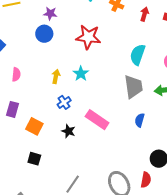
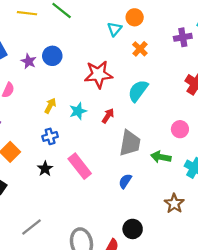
purple star: (50, 14) -> (29, 61), moved
red arrow: (144, 14) -> (108, 116), moved
red star: (88, 37) -> (98, 74), turned -30
cyan semicircle: (138, 55) -> (138, 91), moved

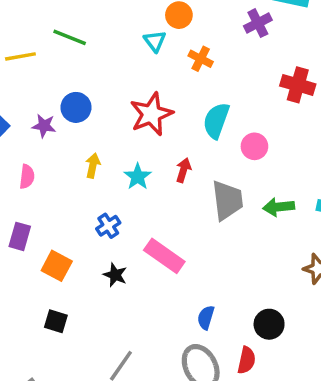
yellow arrow: (50, 106) -> (93, 166), moved
pink circle: (180, 129) -> (254, 146), moved
blue semicircle: (125, 181) -> (206, 317), moved

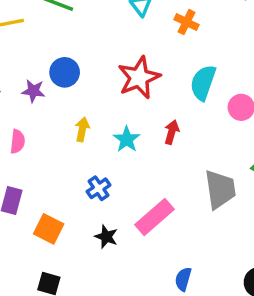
gray trapezoid: (227, 200) -> (220, 189), moved
pink rectangle: (164, 256) -> (154, 217), turned -75
blue semicircle: (206, 317) -> (183, 279), moved

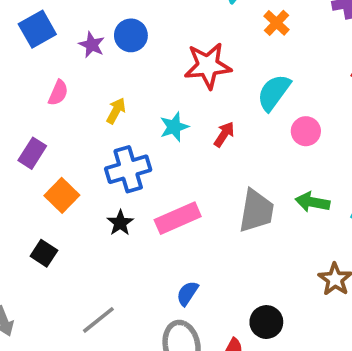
yellow arrow: (82, 129) -> (116, 111), moved
blue cross: (99, 188) -> (128, 169), size x1.6

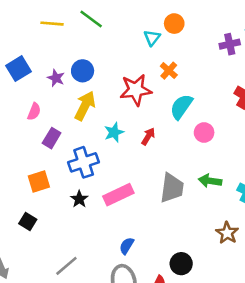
orange cross: (276, 23) -> (169, 71), moved
yellow arrow: (116, 111) -> (85, 106), moved, size x1.6
purple rectangle: (32, 153) -> (52, 138), moved
orange square: (62, 195) -> (39, 182), turned 30

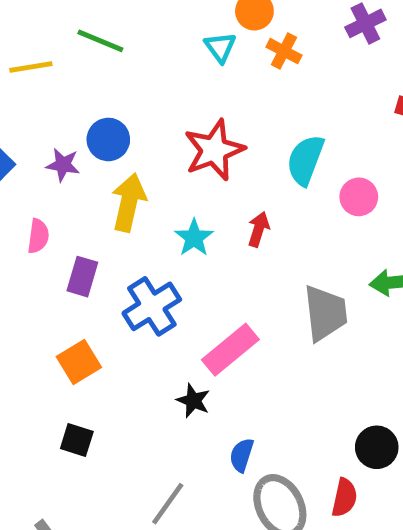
orange cross: (169, 71) -> (284, 51), moved
black star: (79, 199) -> (193, 401), moved
blue semicircle: (127, 246) -> (242, 455), moved

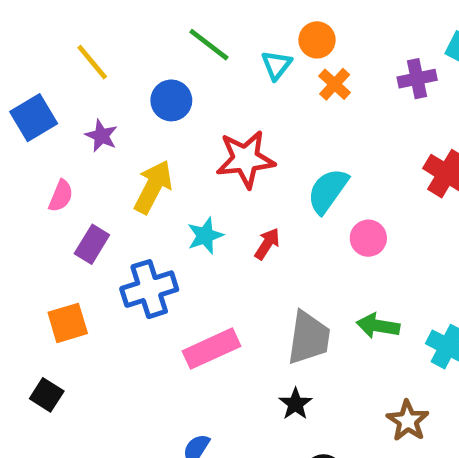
green line: (100, 41) -> (209, 45), moved
yellow line: (31, 67) -> (92, 62), moved, turned 45
blue circle: (108, 139) -> (171, 100), moved
black star: (193, 401) -> (295, 404), moved

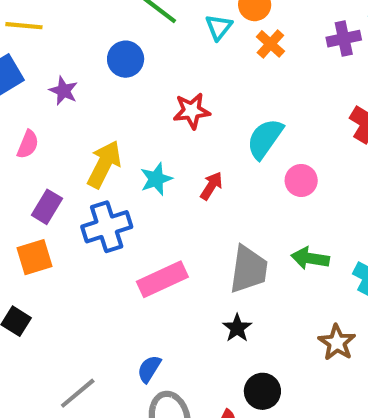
yellow line: (92, 62) -> (24, 26), moved, turned -45
red star: (245, 159) -> (192, 111), size x0.7
yellow arrow: (153, 187) -> (104, 164), moved
purple rectangle: (92, 244) -> (47, 207), moved

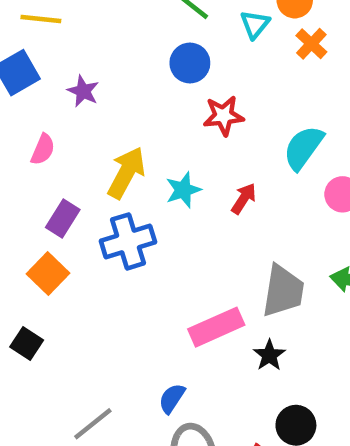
blue circle: (126, 59) -> (190, 63), moved
orange square: (35, 257) -> (48, 273), turned -30
pink rectangle: (162, 279) -> (216, 327), moved

